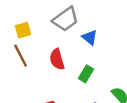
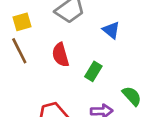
blue triangle: (90, 37) -> (111, 30), moved

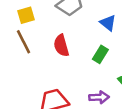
green rectangle: (93, 71) -> (100, 54), moved

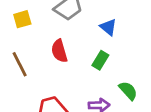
brown line: (23, 42) -> (20, 64), moved

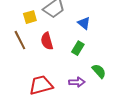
yellow square: (22, 19) -> (30, 17), moved
brown line: (20, 64) -> (20, 40), moved

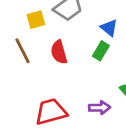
green rectangle: (78, 48) -> (101, 51), moved

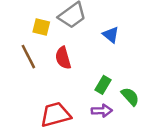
yellow square: (36, 20) -> (41, 27), turned 30
green rectangle: (101, 51) -> (103, 85), moved

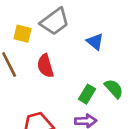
green semicircle: (130, 97) -> (114, 89), moved

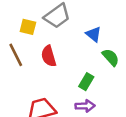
green semicircle: (114, 89) -> (111, 57), moved

